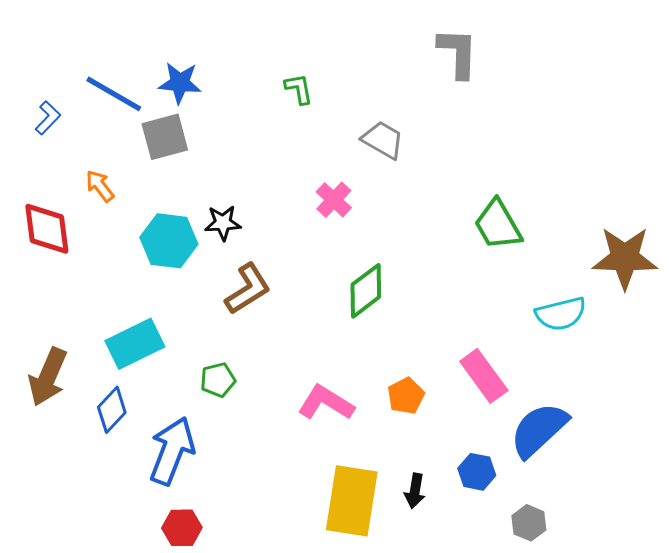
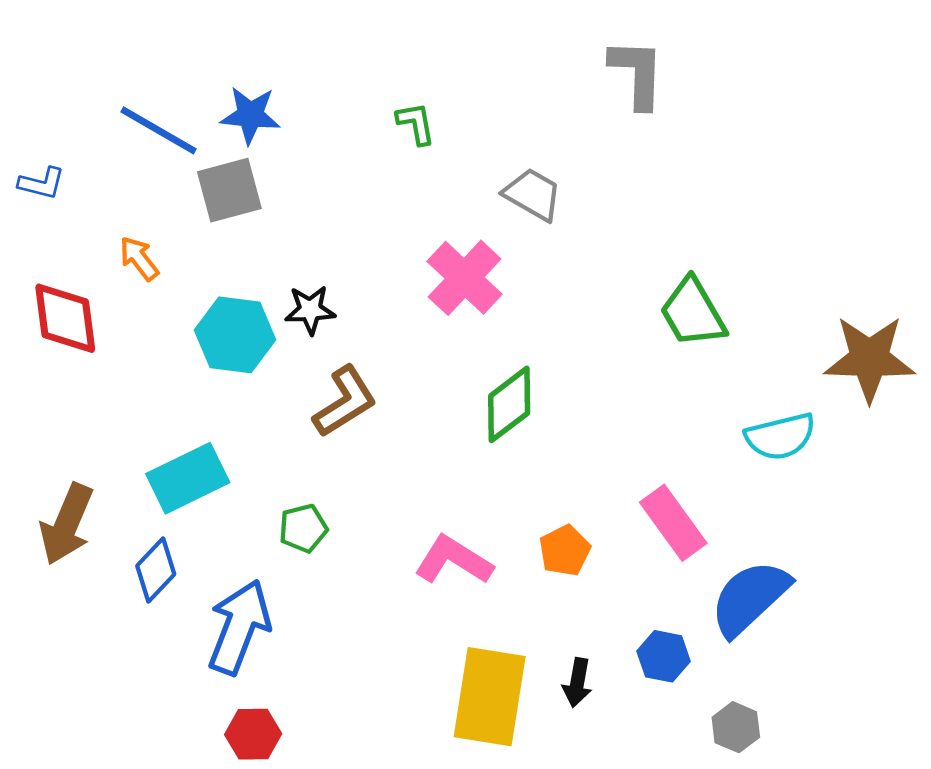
blue L-shape: (48, 118) -> (42, 183), moved, turned 60
pink cross: (334, 200) -> (465, 278), size x1.5

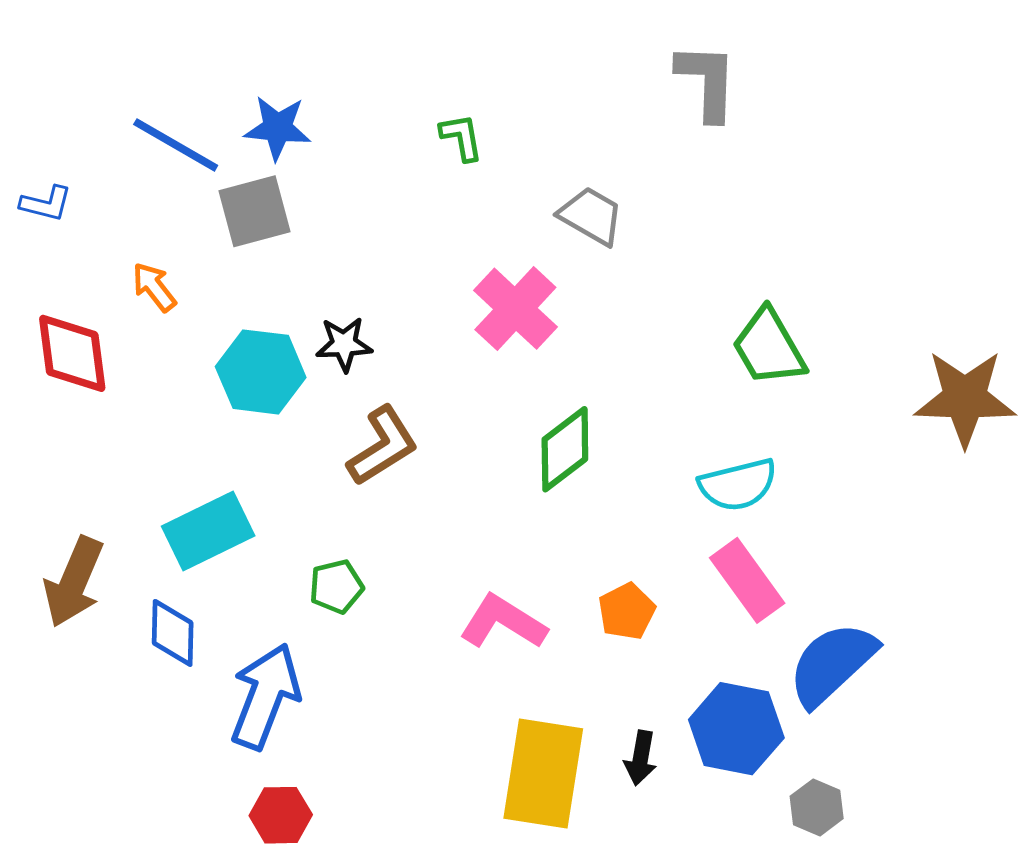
cyan semicircle: (780, 436) -> (738, 485), moved
blue diamond: (156, 570) -> (173, 633), turned -42
blue hexagon: (664, 656) -> (736, 729), size x1.6

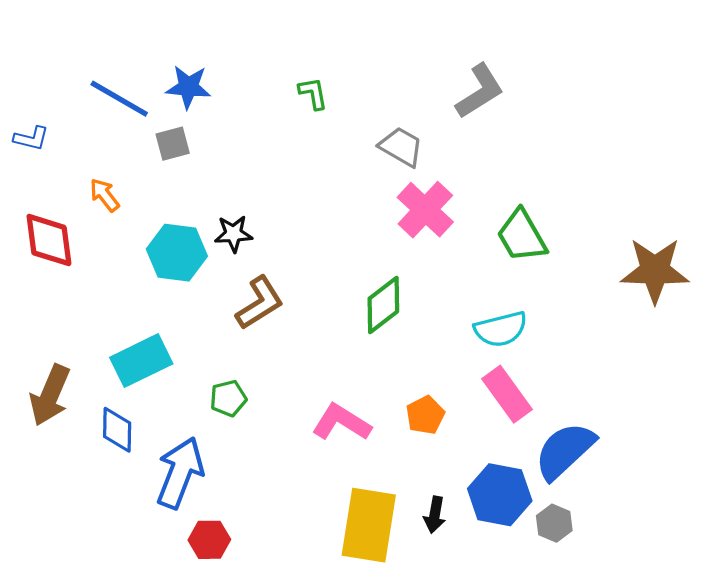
gray L-shape: (707, 82) -> (480, 91), moved, turned 56
gray square: (254, 211) -> (173, 144), size x0.7
pink cross: (515, 309) -> (425, 210), moved
gray hexagon: (817, 807) -> (554, 523), moved
red hexagon: (281, 815) -> (209, 540), moved

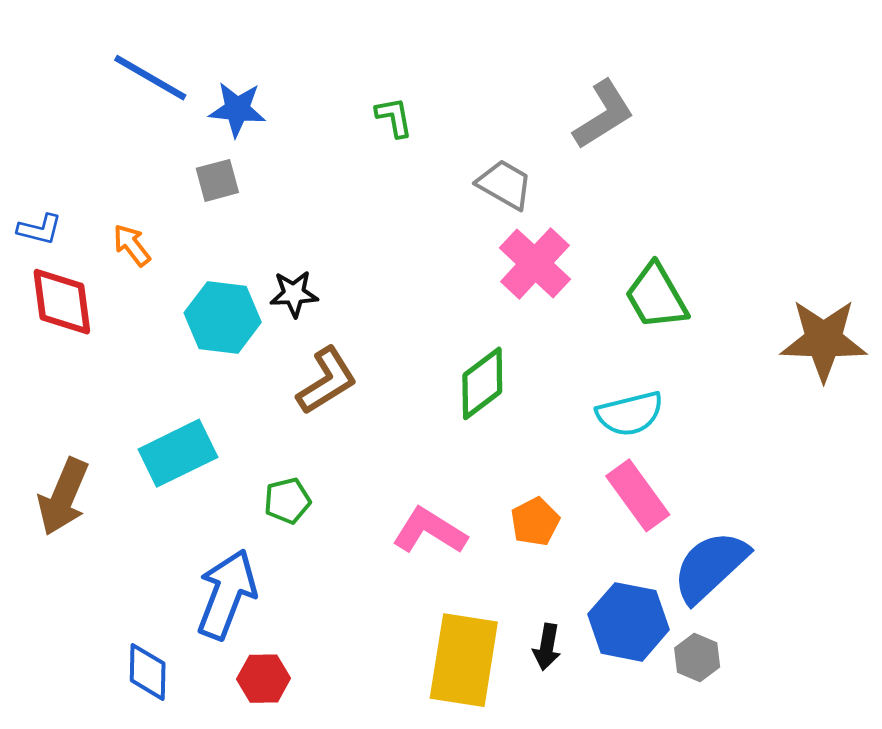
blue line: (119, 99) -> (150, 78), moved
blue L-shape: (31, 138) -> (40, 229), moved
blue diamond: (117, 430) -> (148, 672), moved

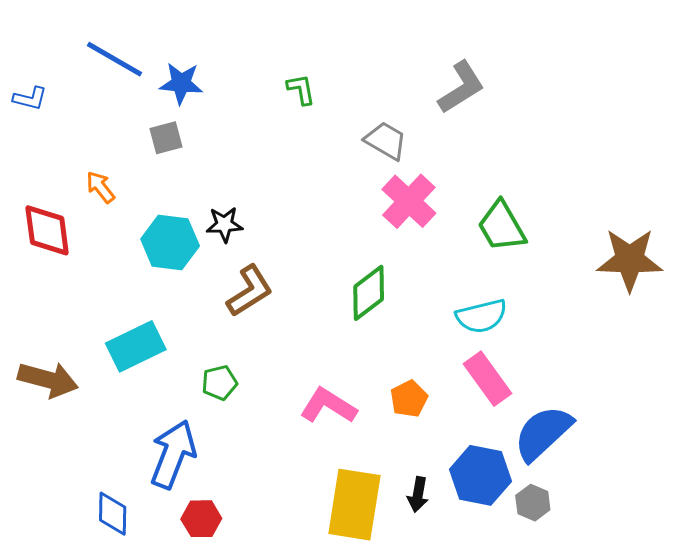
blue L-shape: (40, 229) -> (30, 98), moved
brown arrow: (63, 497) -> (48, 380), turned -98

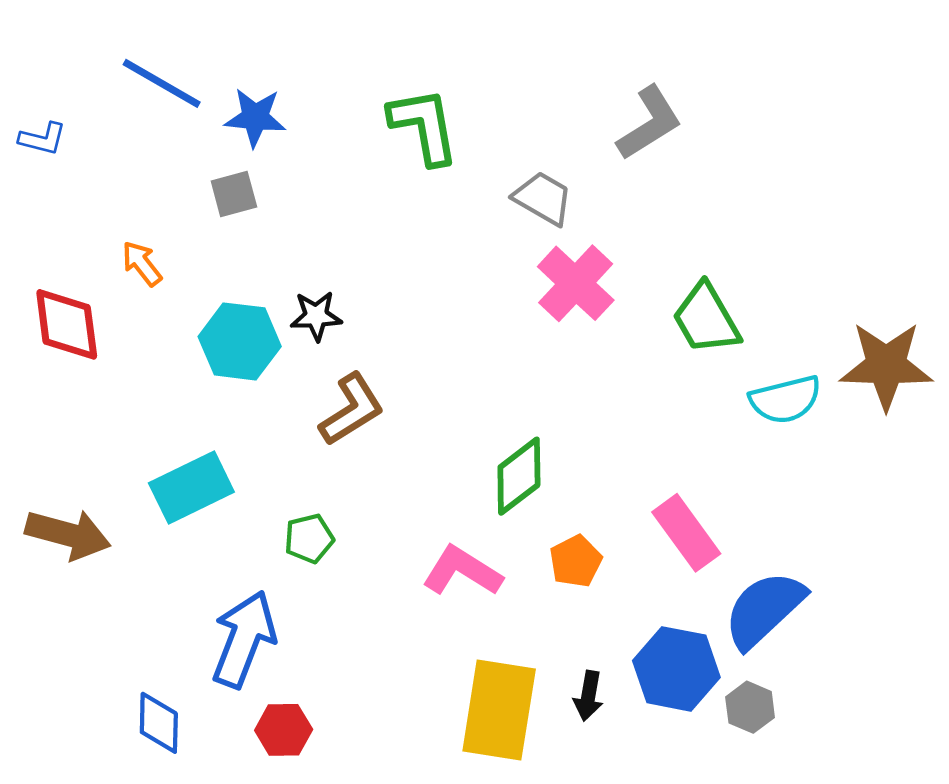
green L-shape: (301, 89) -> (424, 126), size x1.8
green diamond: (369, 293) -> (519, 476), moved
cyan semicircle: (481, 316) -> (785, 400), moved

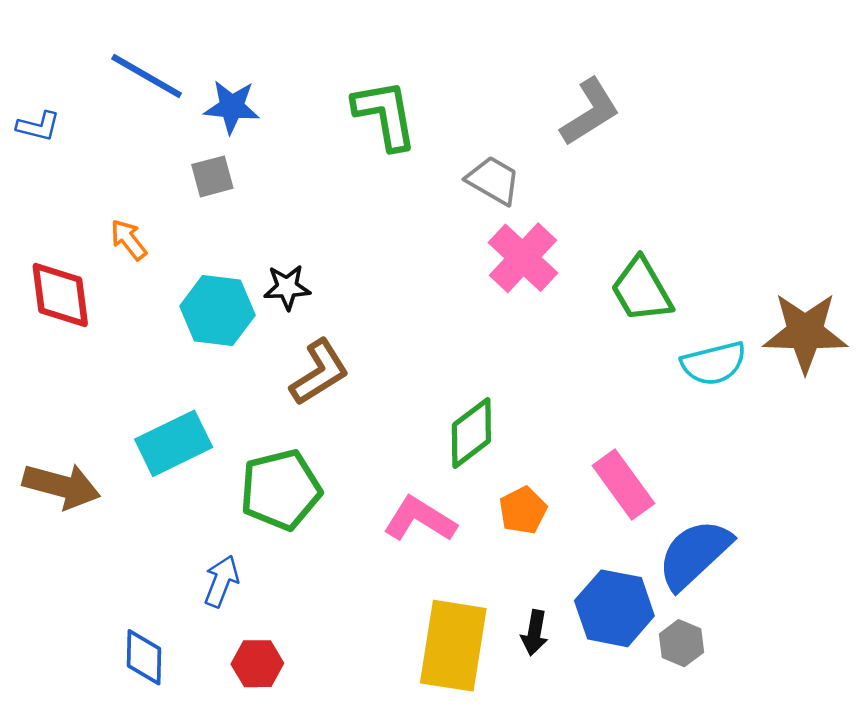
green pentagon: (309, 539) -> (281, 490), size x1.8
blue arrow: (244, 639) -> (221, 581), size x0.6

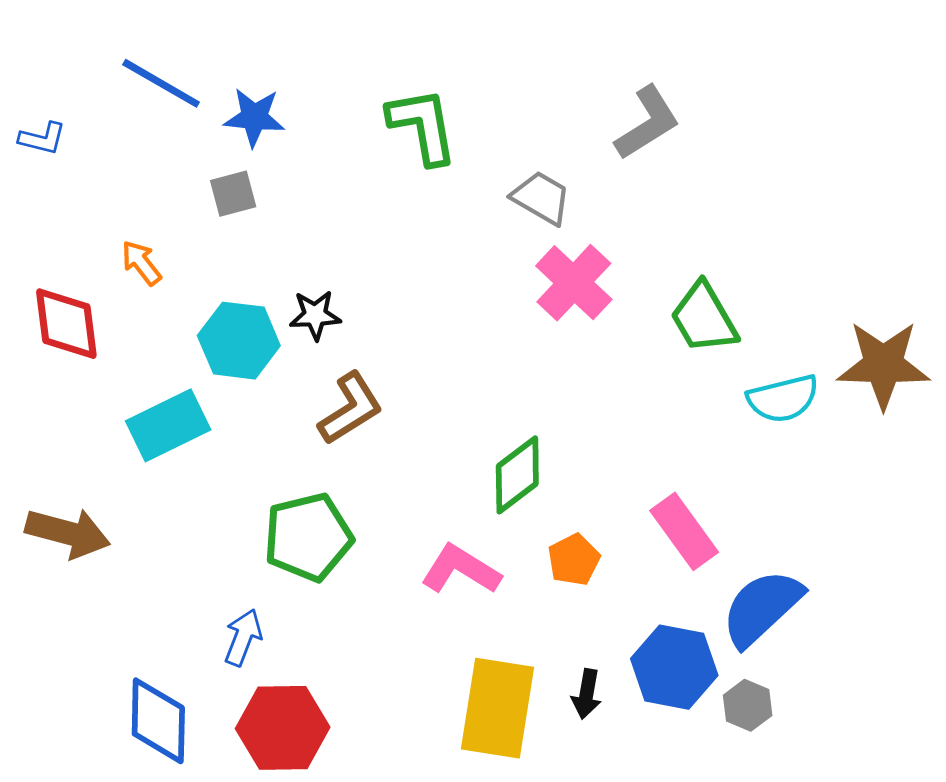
cyan rectangle: (174, 443) -> (168, 425), moved
blue diamond: (144, 657) -> (158, 721), size x1.4
red hexagon: (257, 664) -> (283, 728), size x1.6

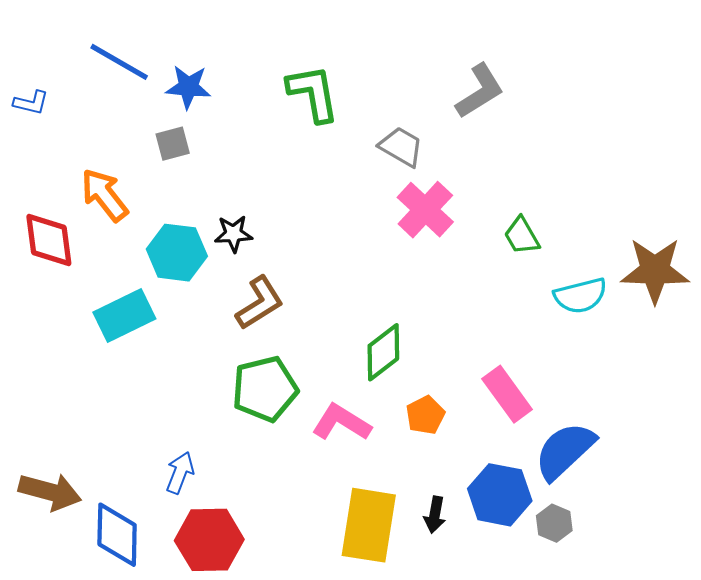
orange arrow: (141, 263) -> (104, 195), size x1.6
green trapezoid: (704, 318) -> (522, 236), size x0.7
brown arrow: (68, 533) -> (50, 492), moved
green pentagon: (308, 537) -> (265, 389), moved

